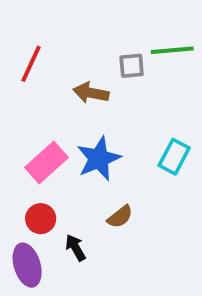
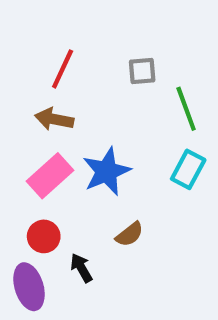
green line: (172, 50) -> (186, 109), moved, turned 75
red line: (31, 64) -> (63, 69), moved
brown arrow: (91, 93) -> (54, 119), moved

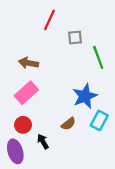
red line: (63, 69) -> (50, 20), moved
cyan rectangle: (188, 169) -> (99, 120), moved
blue star: (107, 172) -> (85, 96), moved

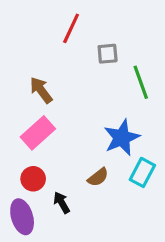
brown arrow: (29, 63) -> (41, 90), turned 42

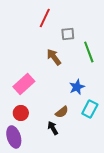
brown arrow: (41, 90) -> (54, 57), moved
blue star: (122, 138) -> (77, 87), size x0.7
black arrow: (62, 203) -> (53, 128), moved

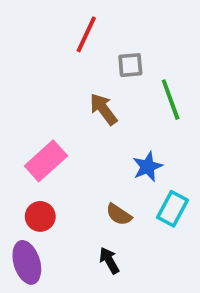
brown semicircle: (62, 112) -> (119, 215), turned 72
black arrow: (53, 128) -> (109, 261), moved

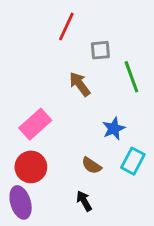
red circle: (40, 216) -> (31, 167), size x1.4

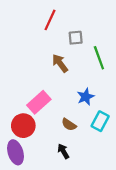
pink rectangle: (35, 124) -> (39, 102), moved

